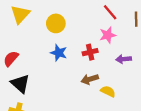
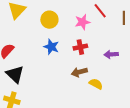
pink star: (108, 35) -> (82, 22), moved

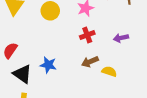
blue star: (51, 47) -> (48, 65), moved

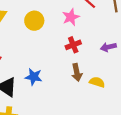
brown arrow: (90, 62) -> (77, 72), turned -77

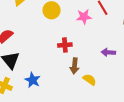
red cross: (73, 45) -> (65, 45), moved
blue star: (34, 77) -> (33, 80), moved

